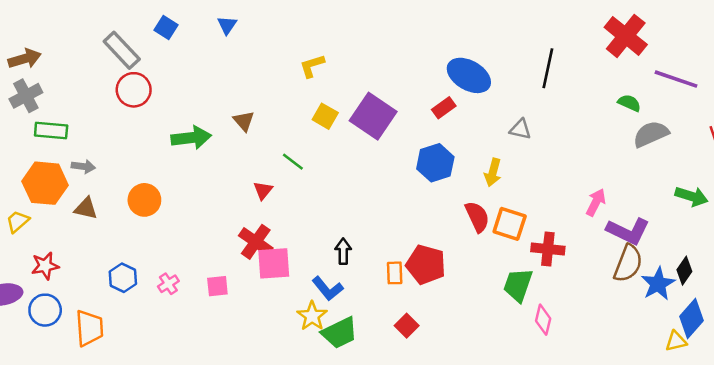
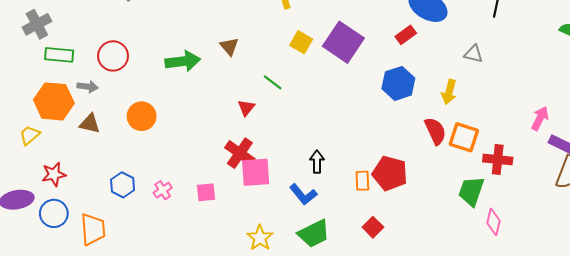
red circle: (134, 90) -> (113, 56), moved
yellow star: (312, 316) -> (260, 238), moved

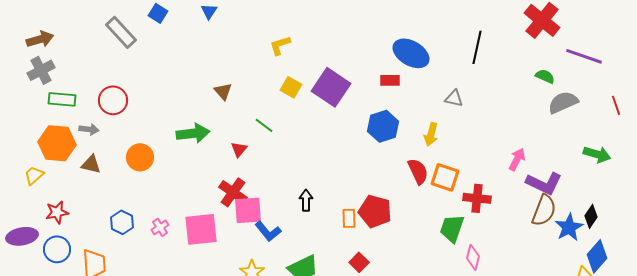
red rectangle: (406, 35) -> (390, 80), turned 36
green arrow: (183, 61) -> (193, 133), moved
pink square: (206, 192) -> (201, 229), size x1.8
blue L-shape: (303, 194) -> (268, 231), moved

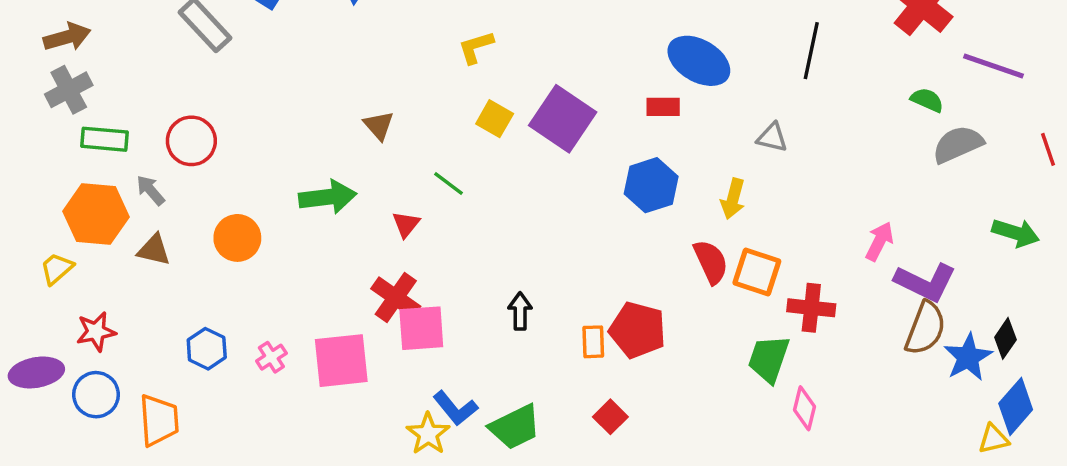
gray arrow: (89, 129) -> (150, 190), turned -138
blue L-shape: (268, 231) -> (455, 408), moved

